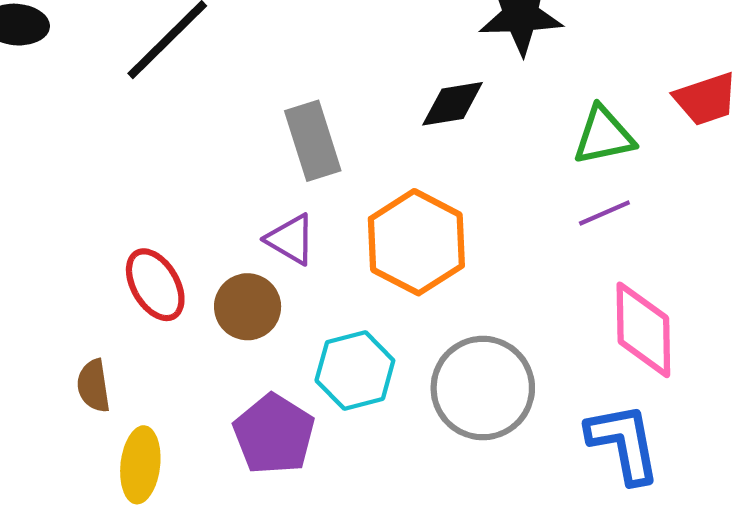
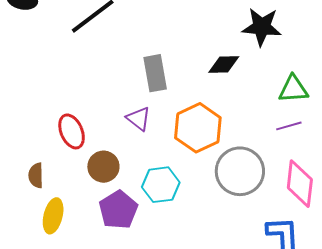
brown circle: (248, 307) -> (103, 167), moved
gray circle: (483, 388) -> (240, 171), moved

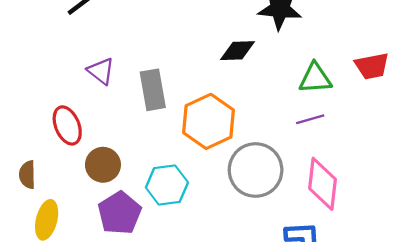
gray rectangle: (155, 73) -> (153, 90), moved
purple triangle: (139, 119) -> (101, 71), moved

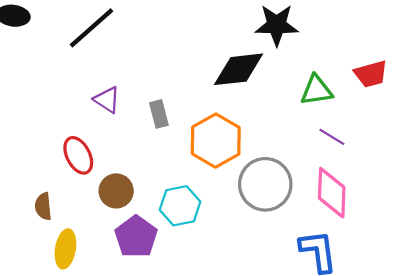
black diamond: (238, 51) -> (239, 69), size x1.5
gray rectangle: (153, 90) -> (159, 114), size x0.7
purple line: (310, 119) -> (332, 137), moved, turned 52

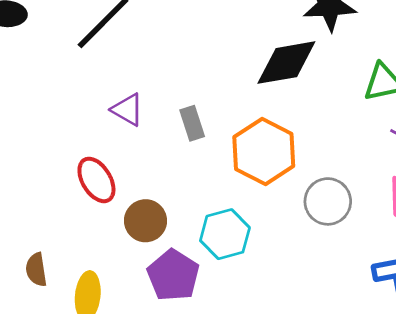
gray circle: (265, 184) -> (328, 201), size x0.7
brown semicircle: (43, 206) -> (36, 270), moved

